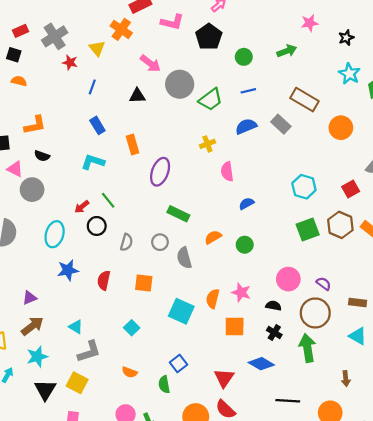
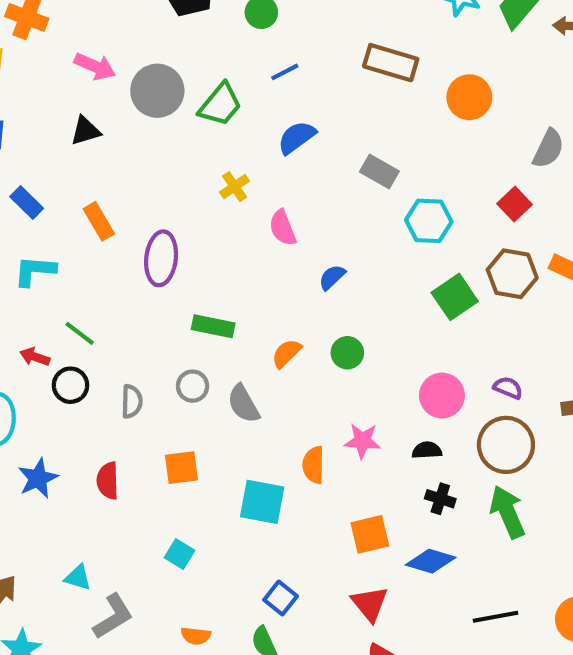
gray rectangle: (281, 124) -> (379, 171), moved
red arrow: (82, 207) -> (35, 357), turned 72
orange square: (235, 326) -> (370, 534), moved

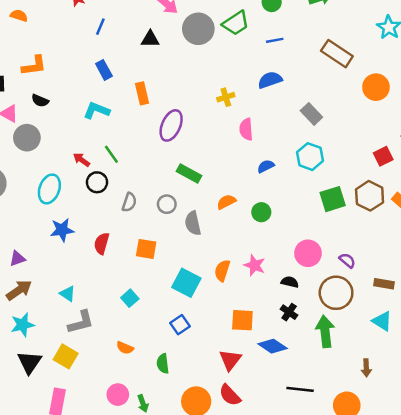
green trapezoid: (220, 105) -> (236, 23), moved
cyan hexagon: (429, 221) -> (310, 157), moved
blue square: (281, 598) -> (180, 325), moved

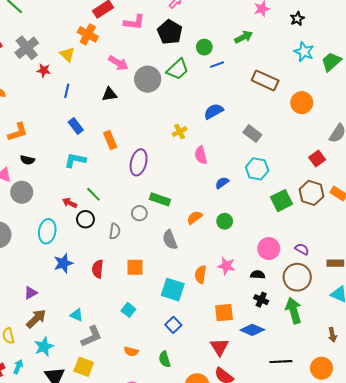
blue line: (275, 40) -> (217, 65), moved
gray circle: (167, 204) -> (139, 213), moved

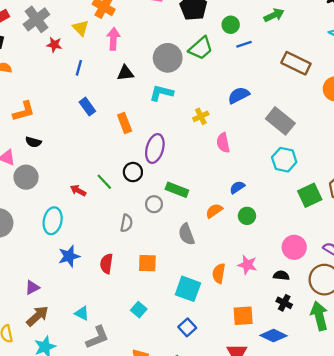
pink arrow: (118, 63) -> (113, 39), moved, turned -120
gray rectangle: (252, 134) -> (280, 121), size x1.4
cyan L-shape: (75, 160) -> (161, 93), moved
blue semicircle: (222, 183) -> (237, 187), moved
black circle: (85, 219) -> (133, 172), moved

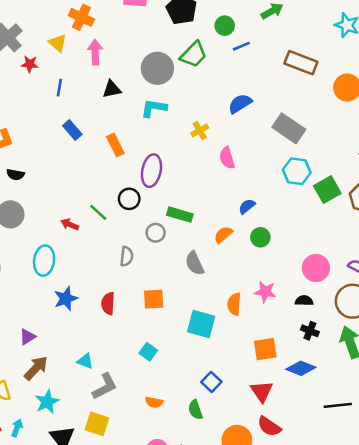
green square: (310, 195) -> (327, 190), moved
blue square: (187, 327) -> (211, 382), moved

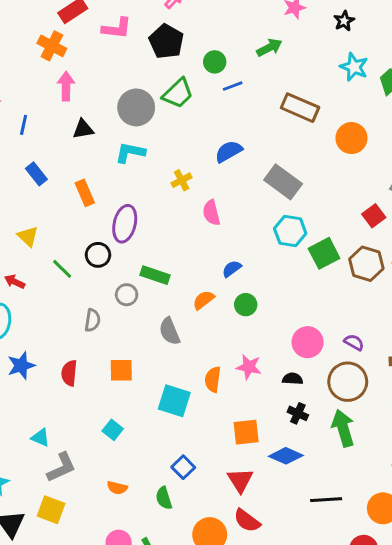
yellow triangle: (58, 43) -> (28, 236), moved
red arrow: (70, 224) -> (15, 282), moved

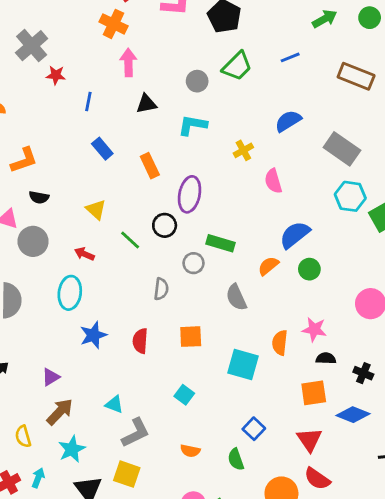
green circle: (215, 62) -> (370, 18), moved
gray circle: (136, 107) -> (197, 81), size x0.6
blue semicircle: (232, 269) -> (295, 235), size x1.6
black semicircle: (293, 379) -> (326, 358), moved

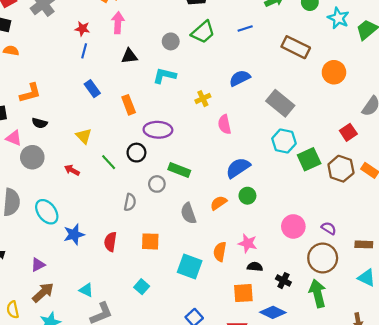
red star: (56, 75) -> (82, 29), moved
purple ellipse: (190, 194) -> (158, 130), turned 76
orange semicircle: (268, 266) -> (219, 203), moved
cyan ellipse: (70, 293) -> (47, 212), moved, turned -50

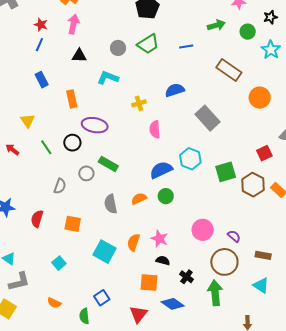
cyan hexagon: (284, 141) -> (190, 159), moved

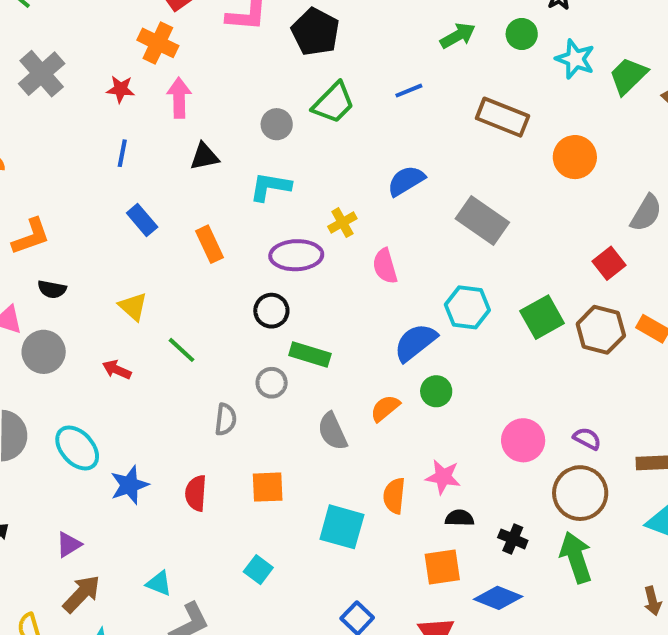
red star: (41, 25) -> (121, 89), moved
purple ellipse: (95, 125) -> (296, 255), moved
black circle: (72, 143) -> (271, 311), moved

